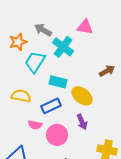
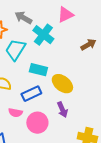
pink triangle: (85, 27) -> (65, 15), turned -36
brown arrow: (107, 71) -> (88, 45), moved

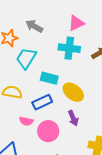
cyan cross: (43, 35) -> (69, 48), moved, turned -30

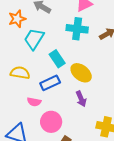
cyan rectangle: (49, 78) -> (57, 59), turned 42
pink circle: (48, 131) -> (51, 122), moved

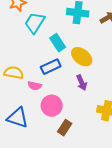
yellow semicircle: (20, 73) -> (14, 73), moved

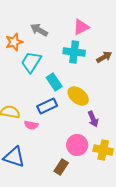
purple arrow: (82, 83) -> (93, 119), moved
pink circle: (52, 106) -> (77, 145), moved

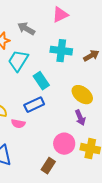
pink triangle: (81, 27) -> (60, 15), moved
yellow ellipse: (78, 96) -> (82, 95), moved

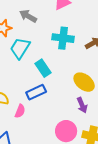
pink semicircle: (18, 124) -> (20, 111), turned -80

